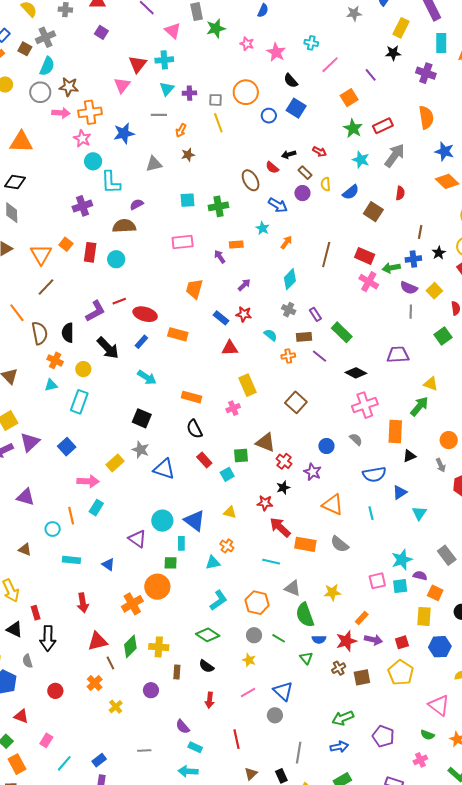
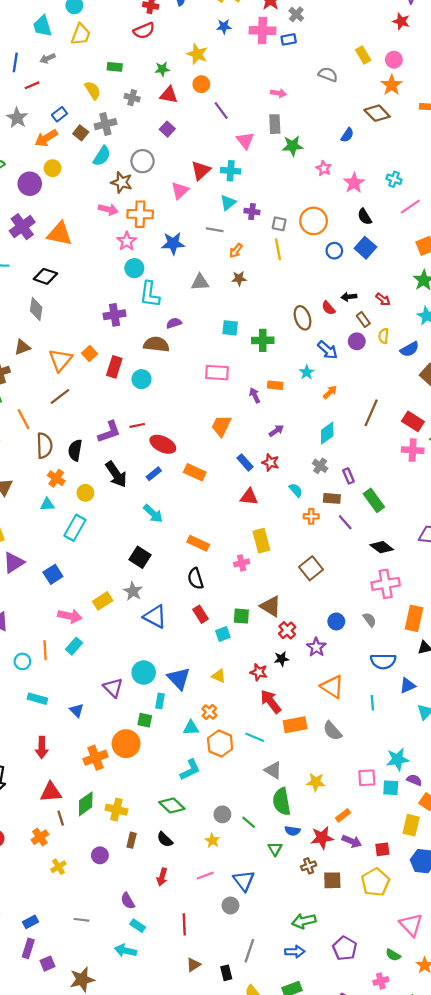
gray circle: (40, 92) -> (143, 161), moved
pink cross: (369, 282) -> (413, 450), turned -36
orange rectangle: (305, 544) -> (295, 725), turned -30
orange hexagon: (257, 603) -> (220, 743), moved

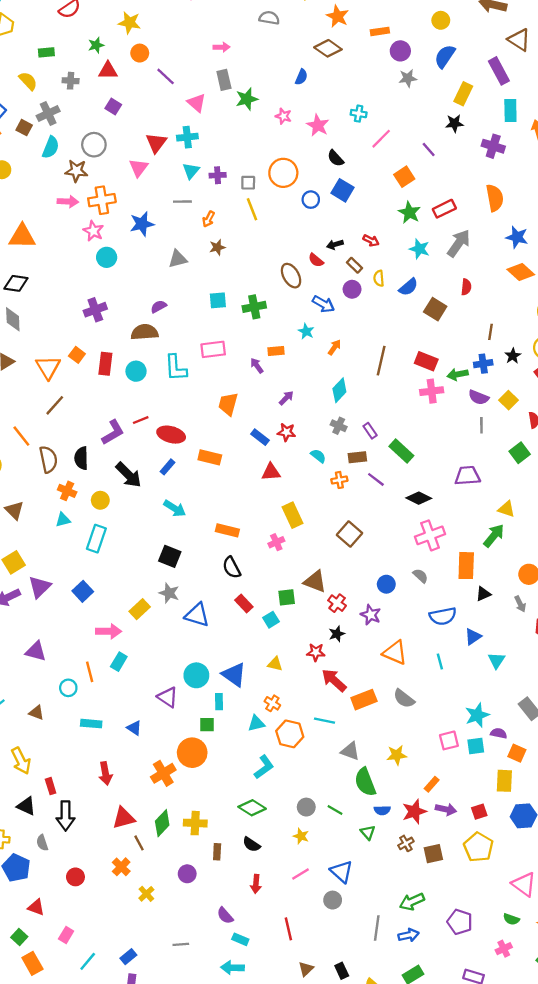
cyan L-shape: (150, 294) -> (176, 368), moved
gray line: (249, 951) -> (377, 928), moved

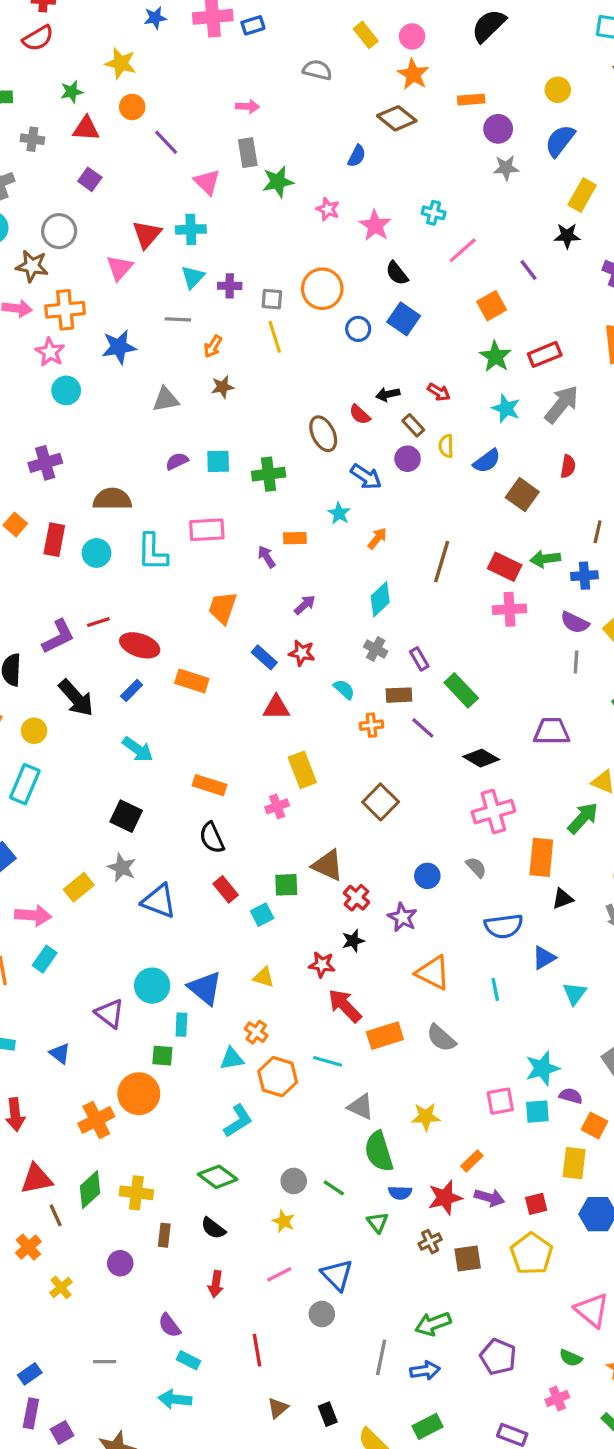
purple semicircle: (159, 307) -> (177, 461), moved
green arrow: (458, 374) -> (545, 559), moved

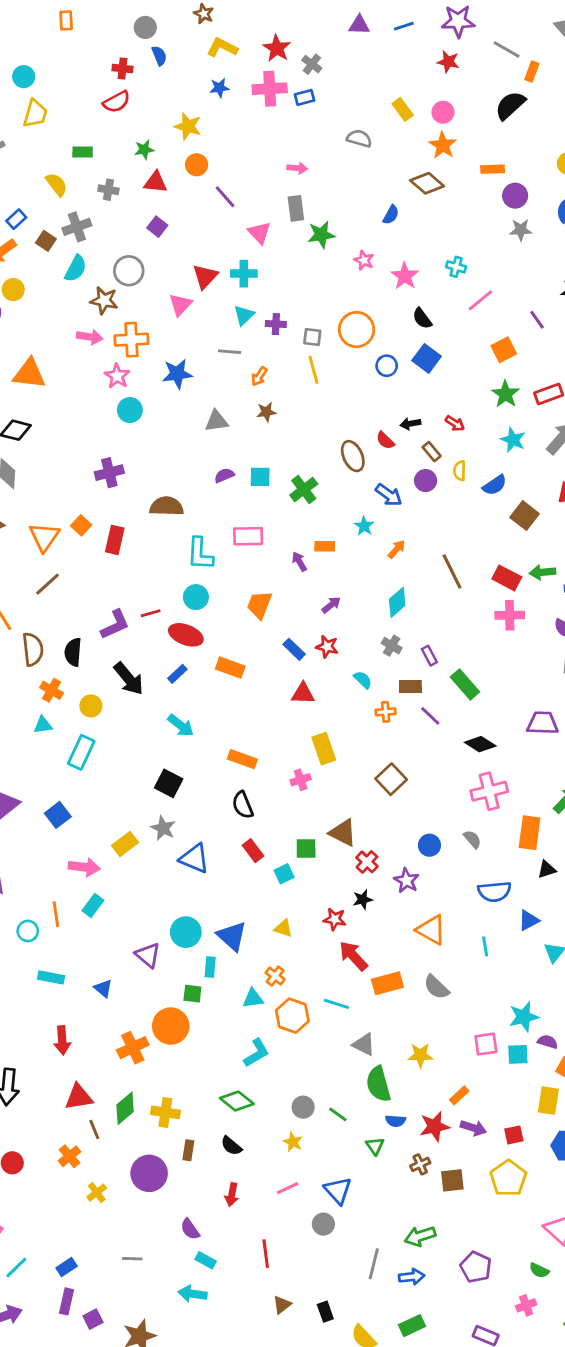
green cross: (269, 474) -> (304, 490), turned -32
cyan circle: (96, 553) -> (196, 597), moved
brown line: (442, 562) -> (452, 571), turned -45
purple circle: (120, 1263) -> (149, 1173), size x1.6

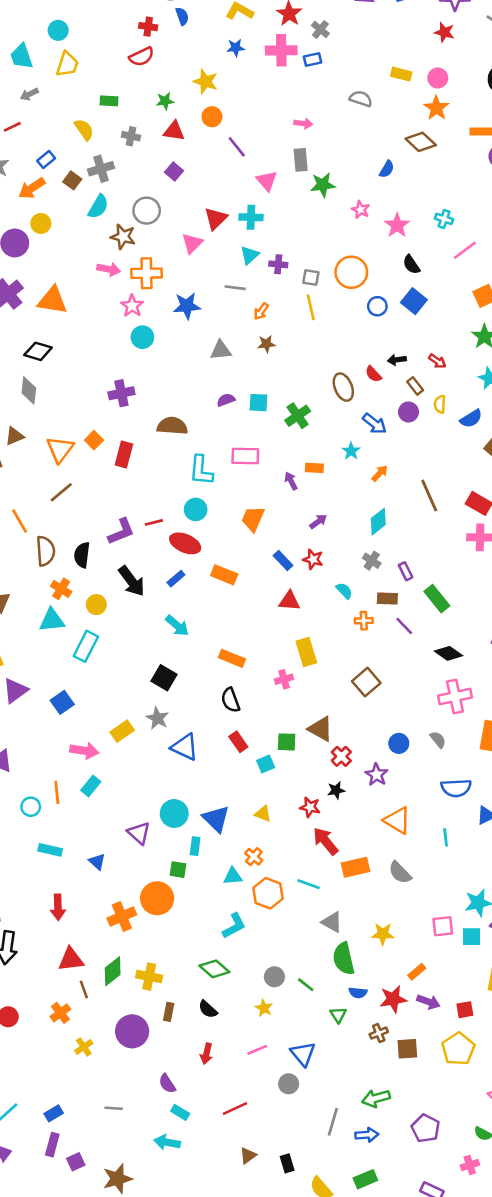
yellow rectangle: (403, 109) -> (401, 74), turned -42
cyan triangle: (43, 725) -> (52, 620), size x1.5
red line: (266, 1254) -> (235, 1109), turned 70

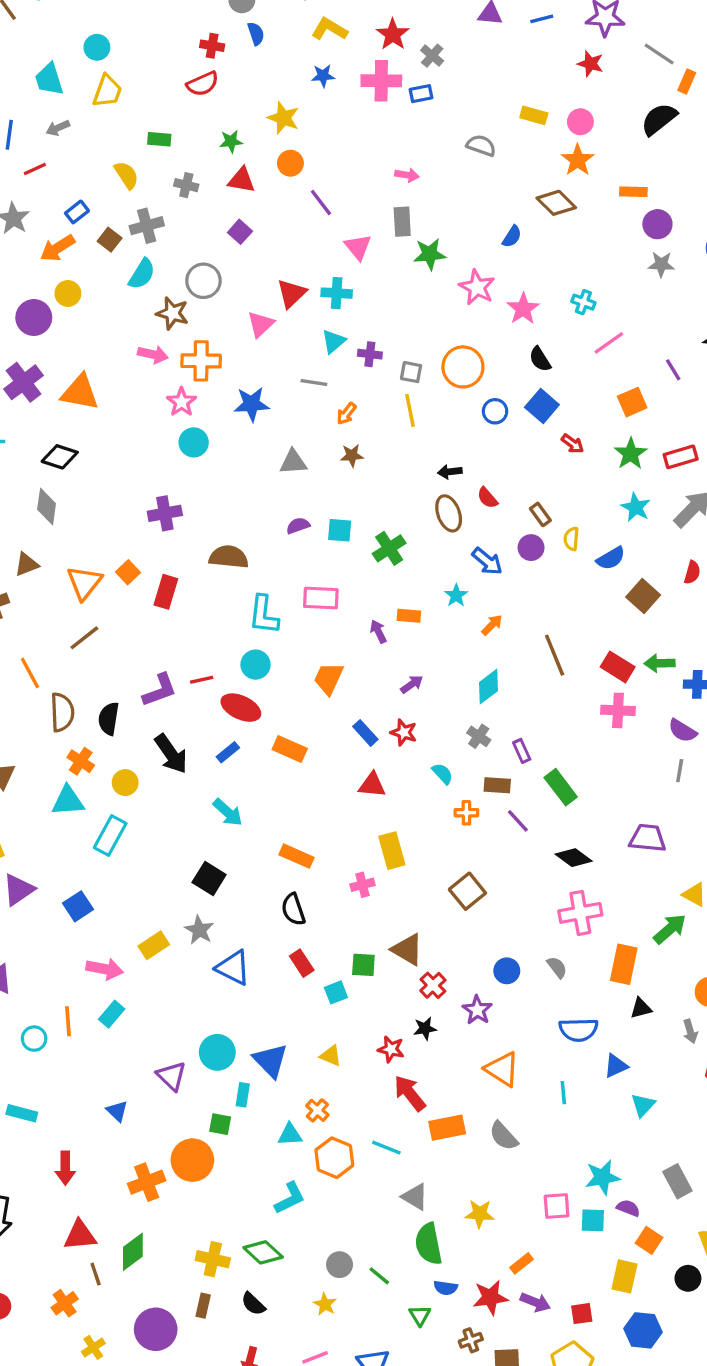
pink star: (361, 210) -> (477, 287), size x1.5
black arrow: (397, 360) -> (450, 472), moved
red arrow: (437, 361) -> (573, 444), moved
cyan rectangle: (50, 850) -> (22, 1113), moved
yellow cross: (149, 977) -> (213, 1259), moved

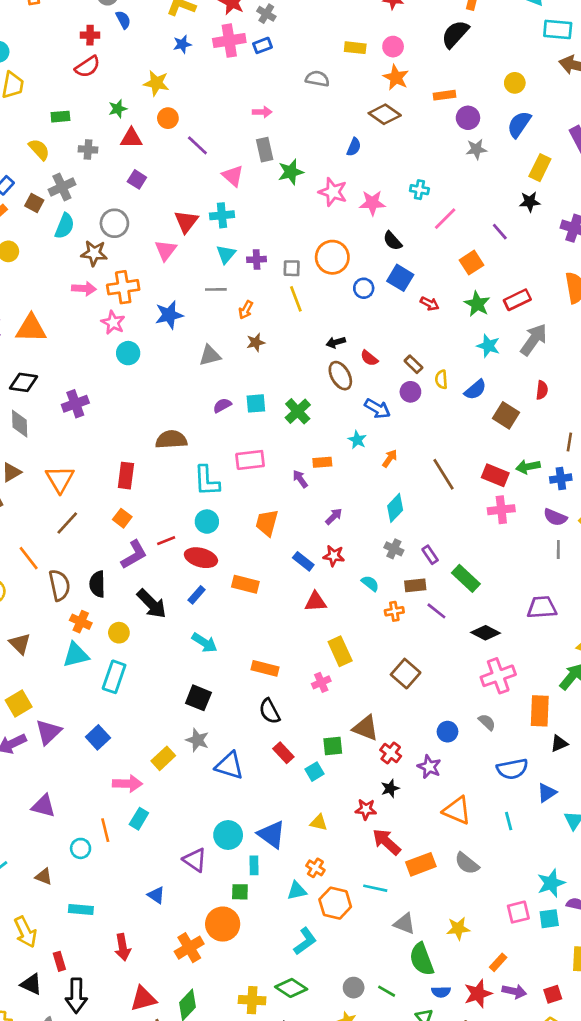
pink star: (523, 309) -> (372, 203), turned -30
purple cross: (165, 513) -> (75, 404), moved
orange square: (128, 572) -> (122, 518), moved

